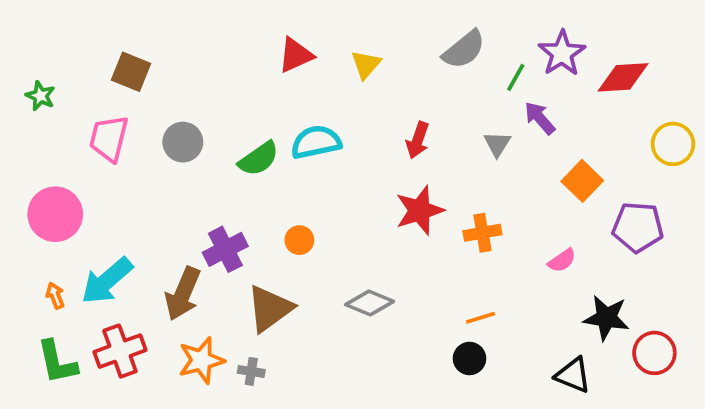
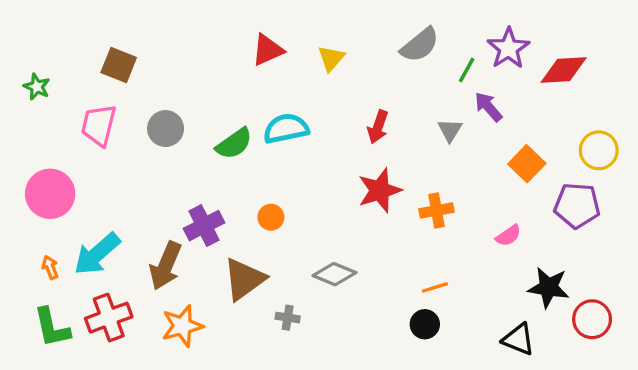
yellow circle: (673, 144) -> (599, 150), moved
gray cross: (251, 371) -> (288, 318), moved

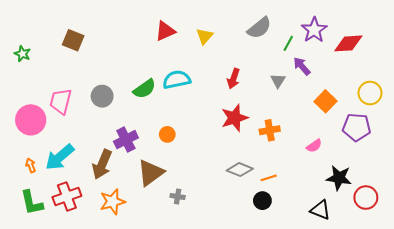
pink trapezoid: (99, 125) -> (61, 101), moved
gray circle: (166, 129) -> (102, 96), moved
gray diamond: (334, 274) -> (240, 170), moved

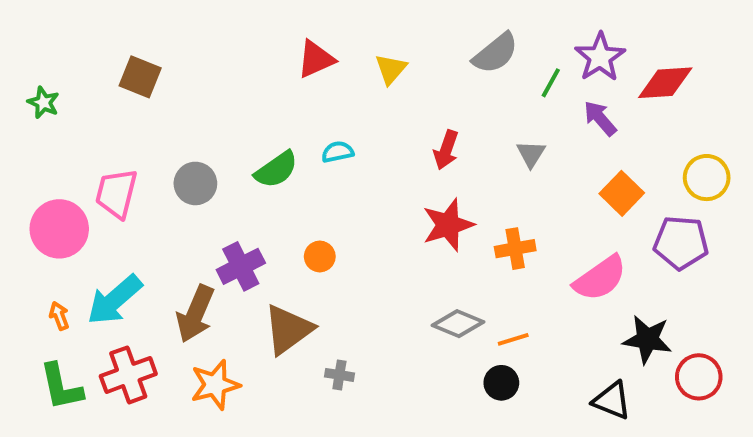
purple arrow: (302, 66) -> (600, 118), moved
cyan semicircle: (177, 80) -> (338, 152), size x0.6
pink semicircle: (314, 146) -> (600, 278), size x1.8

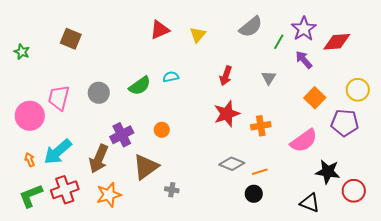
green L-shape: (61, 387) -> (31, 196), turned 80

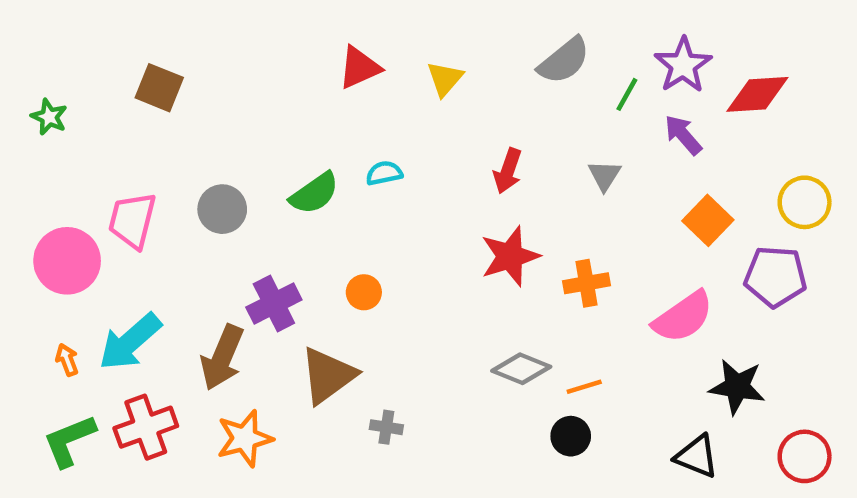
red circle: (354, 191) -> (805, 456), moved

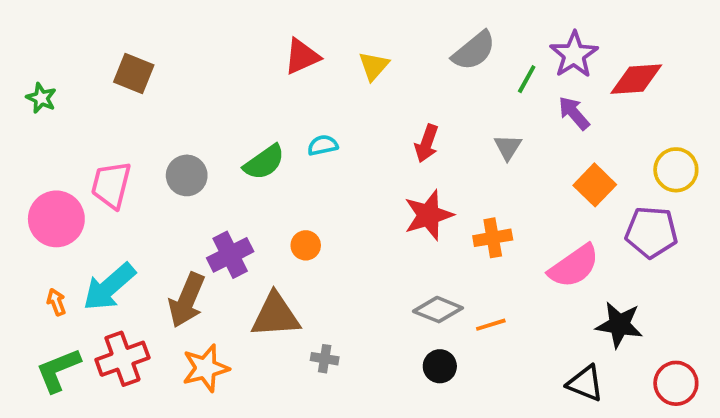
brown triangle: (328, 375) -> (275, 315), turned 32
black circle: (571, 436) -> (440, 366), moved

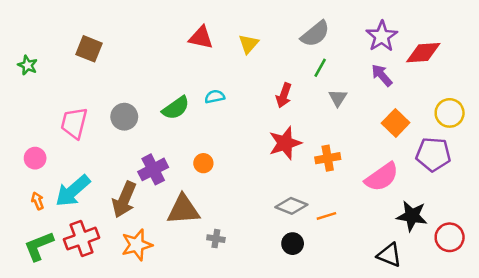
red triangle: (302, 56) -> (201, 38), turned 36
green line: (527, 79) -> (320, 68), moved
pink circle: (56, 219) -> (35, 158), moved, size x0.6
red circle: (676, 383) -> (450, 237), moved

